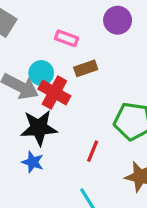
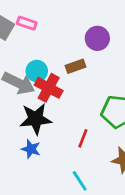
purple circle: (118, 20) -> (97, 38), moved
pink rectangle: (66, 38) -> (27, 23), moved

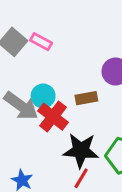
black star: (36, 119) -> (81, 150), moved

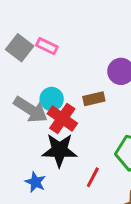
black star: (81, 150) -> (59, 150), moved

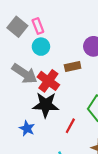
pink rectangle: (47, 46) -> (38, 26), turned 42
cyan circle: (52, 99) -> (41, 47), moved

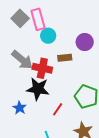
pink rectangle: (38, 26) -> (38, 19), size x1.5
cyan circle: (41, 47) -> (48, 36), moved
red cross: (48, 81) -> (42, 68), turned -30

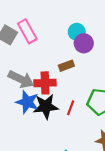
cyan circle: (48, 36) -> (77, 32), moved
blue star: (20, 108) -> (27, 102), moved, size x1.5
red line: (58, 109) -> (71, 108), moved

